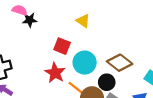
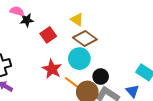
red square: (62, 46) -> (48, 35), moved, turned 35
brown diamond: (120, 63) -> (85, 38), moved

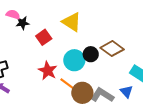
yellow triangle: (77, 19) -> (72, 22), size x1.5
brown diamond: (85, 38) -> (112, 49), moved
black circle: (101, 76) -> (91, 54), moved

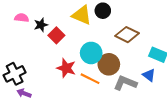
black star: (22, 23) -> (41, 25), moved
black circle: (91, 54) -> (103, 11), moved
brown circle: (82, 93) -> (109, 64), moved

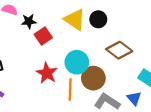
orange line: (90, 79) -> (70, 90), turned 54

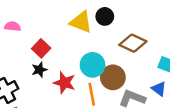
black star: (29, 21) -> (39, 70), moved
red square: (43, 36) -> (41, 48), moved

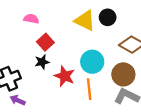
pink semicircle: (13, 26) -> (31, 19), moved
brown circle: (113, 77) -> (123, 74), moved

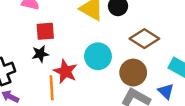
red square: (45, 42) -> (45, 31), turned 35
orange line: (89, 89) -> (52, 88), moved

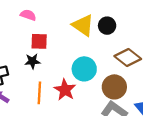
red star: (65, 71) -> (65, 90), moved

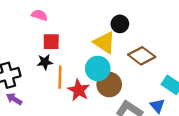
yellow triangle: (83, 25) -> (104, 42), moved
brown circle: (114, 87) -> (109, 85), moved
orange line: (39, 93) -> (60, 77), moved

